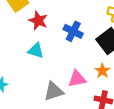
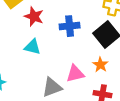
blue cross: (73, 31) -> (70, 26), turned -30

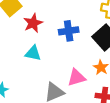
red star: (34, 16) -> (33, 23), turned 30

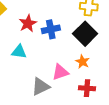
red star: (33, 23) -> (28, 23), moved

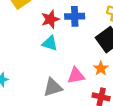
blue cross: (51, 29) -> (75, 16), moved
cyan triangle: (19, 52) -> (50, 43), moved

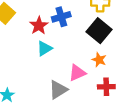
cyan triangle: (50, 43) -> (44, 48), turned -35

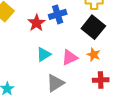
cyan triangle: (44, 48) -> (44, 54), moved
pink triangle: (77, 73) -> (70, 57), moved

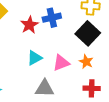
gray triangle: (55, 83) -> (45, 88), turned 30

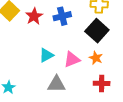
red star: (29, 25) -> (34, 16), moved

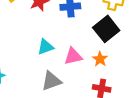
gray triangle: (56, 84) -> (51, 81), turned -30

